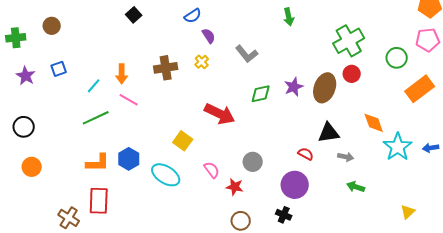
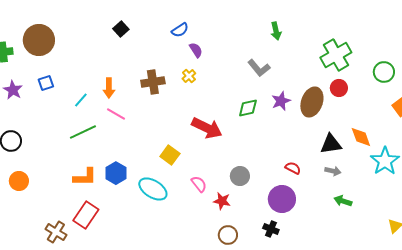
brown circle: (52, 26) -> (39, 40), size x1.8
gray L-shape: (247, 54) -> (259, 68), moved
black triangle: (329, 133) -> (331, 144), moved
red rectangle: (99, 201) -> (86, 215), turned 32

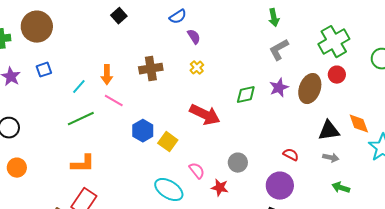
gray L-shape: (259, 68) -> (279, 50), moved, turned 100
yellow cross: (189, 76) -> (197, 68), moved
blue hexagon: (116, 173) -> (143, 131), moved
cyan ellipse: (153, 189) -> (169, 190), moved

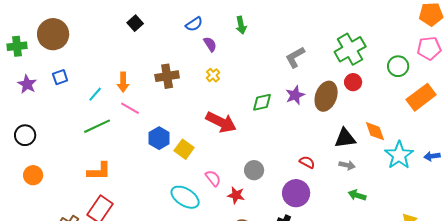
green arrow: (274, 18) -> (241, 25), moved

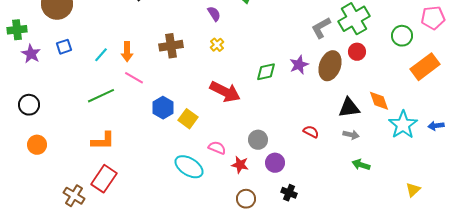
green cross: (17, 46) -> (17, 30), moved
gray L-shape: (295, 57) -> (321, 28), moved
cyan line: (95, 94) -> (101, 55), moved
pink semicircle: (213, 178) -> (217, 148), turned -30
purple circle: (296, 193) -> (275, 163), moved, size x0.7

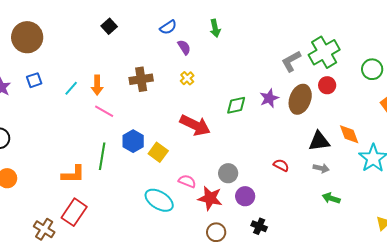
green line: (101, 96) -> (102, 156), moved, turned -56
red star: (240, 165) -> (210, 198), size x1.4

